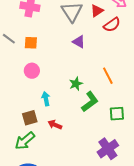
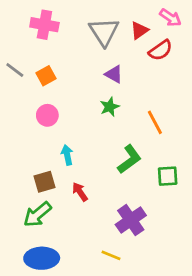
orange square: (31, 43) -> (46, 76), turned -32
green star: (76, 84) -> (110, 107), moved
red arrow: (55, 125) -> (80, 192), turned 32
purple cross: (108, 149) -> (131, 220), moved

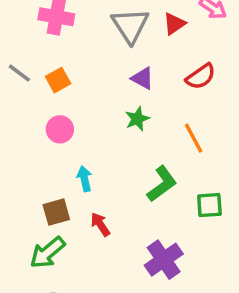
red semicircle: (161, 50) -> (201, 77), moved

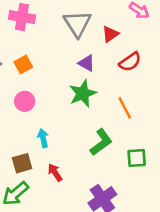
red triangle: (174, 24) -> (110, 34), moved
green star: (137, 119) -> (83, 93), size x1.5

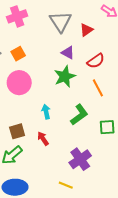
pink cross: (22, 17) -> (17, 16), turned -30
red semicircle: (130, 62) -> (96, 61), moved
pink circle: (25, 101) -> (19, 83), size x1.5
cyan arrow: (43, 138) -> (46, 112), moved

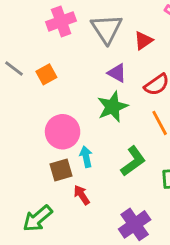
pink cross: (17, 16) -> (61, 21), moved
pink circle: (19, 83) -> (63, 132), moved
brown square: (17, 131) -> (61, 170), moved

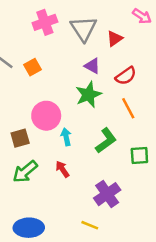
brown square: (61, 170) -> (20, 138), moved
green arrow: (38, 219) -> (25, 172), moved

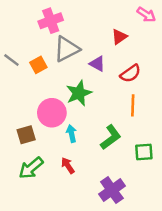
gray triangle: (83, 29) -> (67, 49), moved, turned 36
green star: (88, 95) -> (79, 93), moved
orange line: (128, 108) -> (133, 105), turned 30

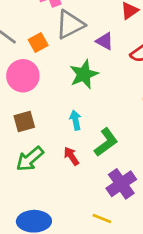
pink circle: (52, 113) -> (23, 76), moved
green L-shape: (111, 137) -> (106, 142), moved

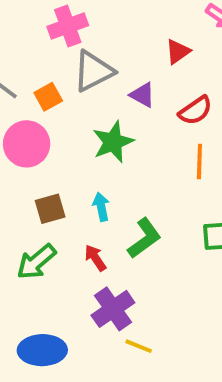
brown square: (24, 121) -> (50, 209), moved
purple cross: (121, 184) -> (113, 309), moved

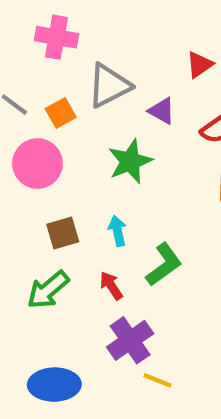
pink cross: (68, 26) -> (56, 37), moved, turned 30

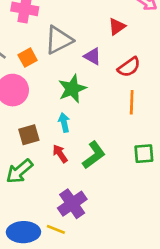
cyan arrow: (117, 231) -> (64, 123), moved
red arrow: (111, 286) -> (60, 154), moved
yellow line: (157, 380) -> (56, 229), moved

